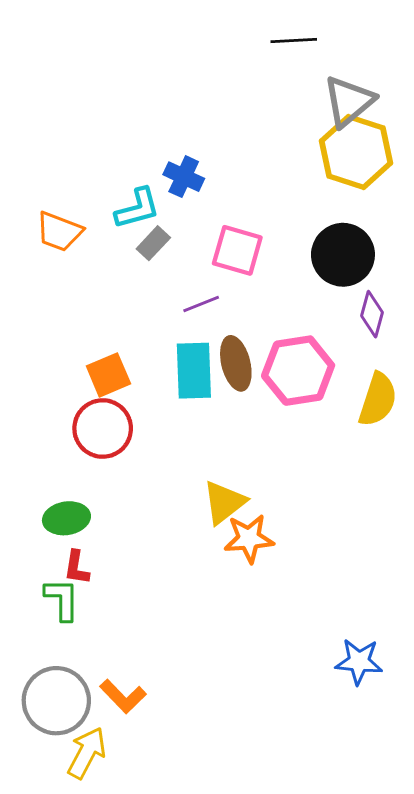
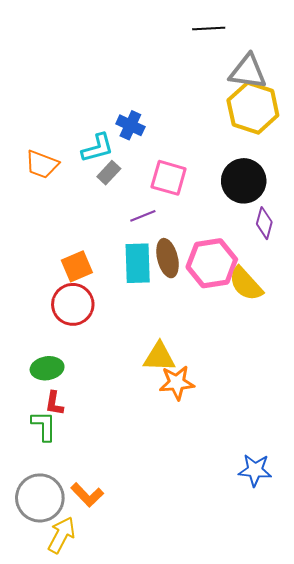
gray triangle: (349, 101) -> (248, 72), turned 48
yellow semicircle: (378, 400) -> (246, 284), moved, turned 120
yellow triangle: (224, 502) -> (159, 357), turned 40

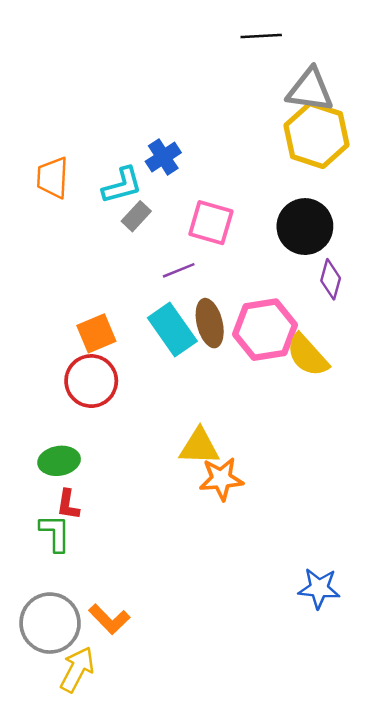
blue cross: (130, 125) -> (163, 157), turned 32
orange trapezoid: (42, 164) -> (53, 178), moved, turned 72
cyan rectangle: (138, 263) -> (172, 330), turned -33

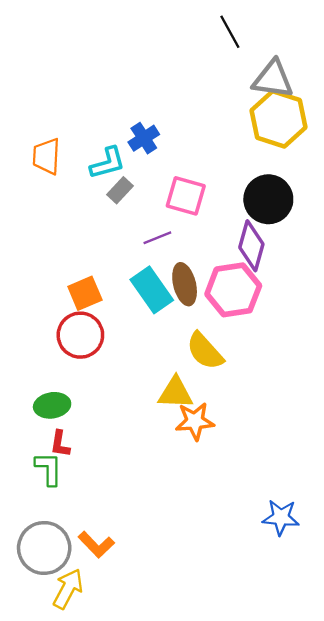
black line: (261, 36) -> (230, 32), turned 64
purple diamond: (331, 279) -> (251, 246), moved, size x1.4
yellow semicircle: (307, 355) -> (205, 351), moved

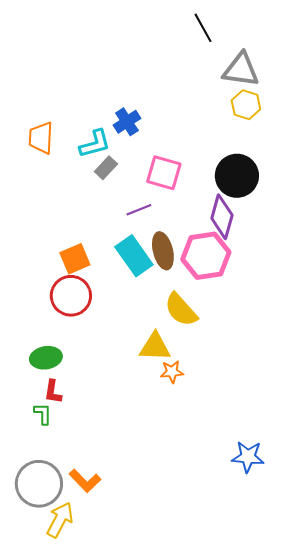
yellow hexagon: (279, 119) -> (246, 105), size x0.6
orange star: (195, 421) -> (172, 372), size x0.7
green L-shape: (49, 469) -> (43, 414), size x0.7

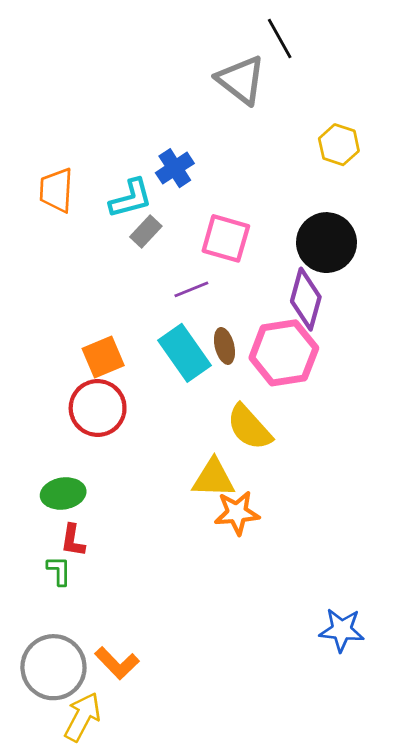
gray triangle: (241, 70) -> (241, 80), moved, turned 30
brown ellipse: (163, 251) -> (224, 346), size x0.7
orange star: (172, 372) -> (237, 513), size x1.4

